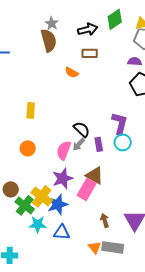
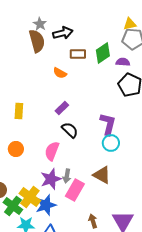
green diamond: (115, 19) -> (103, 53), moved
black arrow: (88, 29) -> (63, 33), moved
gray arrow: (79, 144) -> (67, 176), moved, turned -32
purple rectangle: (99, 144) -> (62, 108), moved, turned 56
brown triangle: (95, 175) -> (102, 175), moved

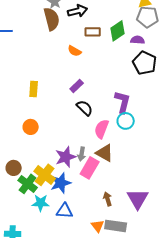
pink semicircle: (52, 151) -> (102, 129), moved
brown triangle: (102, 175) -> (105, 153), moved

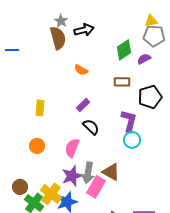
brown rectangle: (93, 32) -> (122, 82), moved
purple semicircle: (138, 40) -> (144, 59), turned -32
black pentagon: (145, 63) -> (150, 97), moved, turned 30
pink semicircle: (102, 129) -> (72, 148), moved
gray arrow: (82, 154) -> (88, 173), size x1.5

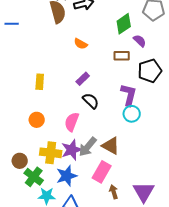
purple semicircle: (144, 59) -> (140, 41), moved, turned 72
gray arrow: (88, 173) -> (88, 147), turned 30
pink rectangle: (96, 187) -> (102, 172), moved
yellow cross: (51, 194) -> (51, 153), moved, turned -30

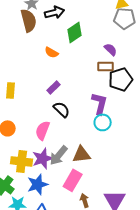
green diamond: (124, 24) -> (75, 32), moved
brown rectangle: (122, 56) -> (106, 66), moved
brown triangle: (111, 146) -> (82, 154), turned -36

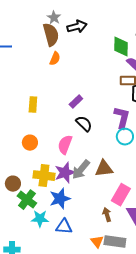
green diamond: (75, 32) -> (121, 47), moved, turned -55
orange semicircle: (52, 52) -> (55, 59), moved, turned -96
pink rectangle: (73, 180) -> (121, 195), moved

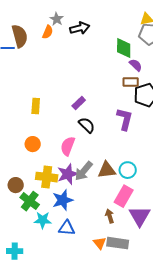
brown semicircle: (51, 35) -> (20, 36), moved
orange semicircle: (55, 59) -> (48, 32), moved
cyan circle: (125, 137) -> (128, 170), moved

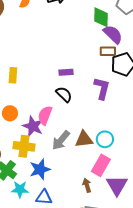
purple semicircle: (136, 65) -> (113, 34), size x1.5
purple rectangle: (79, 103) -> (66, 72), moved, turned 40
purple star: (68, 174) -> (33, 126), moved, turned -30

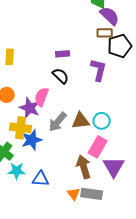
blue star: (40, 169) -> (32, 140), moved
brown arrow: (87, 185) -> (84, 167), size x1.6

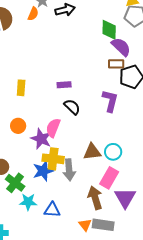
purple rectangle: (63, 54) -> (64, 85), moved
gray arrow: (58, 122) -> (69, 170), moved, turned -45
yellow cross: (21, 128) -> (53, 159), moved

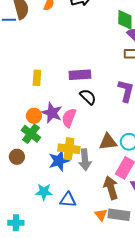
purple rectangle: (64, 85) -> (80, 75), size x1.5
purple star: (41, 139) -> (52, 113), moved
green cross: (15, 183) -> (31, 134), moved

